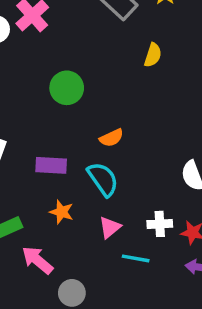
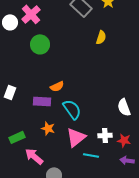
green circle: (67, 88) -> (40, 44), moved
orange semicircle: (111, 138) -> (57, 86), moved
pink triangle: (110, 227) -> (76, 137), size x1.5

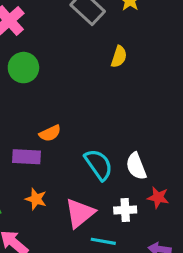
white semicircle: (124, 107) -> (136, 166), moved
cyan semicircle: (72, 109) -> (99, 165), moved
red star: (124, 140) -> (158, 197), moved

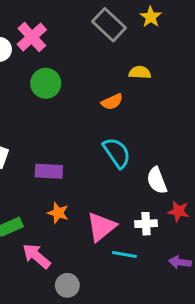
yellow semicircle: (119, 57) -> (140, 72), turned -105
orange semicircle: (50, 133) -> (112, 102), moved
cyan semicircle: (99, 165) -> (117, 153), moved

